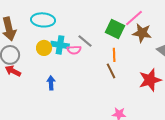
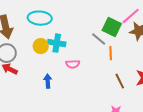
gray line: (85, 41) -> (99, 39), moved
pink semicircle: (74, 50) -> (73, 64), moved
brown line: (111, 71) -> (120, 81), moved

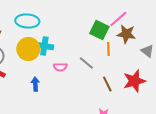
gray line: (99, 39) -> (86, 63), moved
yellow circle: (41, 46) -> (28, 49), size x1.5
orange line: (111, 53) -> (108, 49), moved

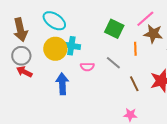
cyan ellipse: (27, 21) -> (54, 21), turned 30
green square: (99, 30) -> (114, 29), moved
blue arrow: (35, 84) -> (62, 84), size x1.5

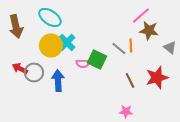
green square: (114, 29) -> (97, 59), moved
cyan cross: (71, 46) -> (67, 42), turned 36
gray circle: (21, 56) -> (34, 72), moved
gray line: (113, 63) -> (119, 48), moved

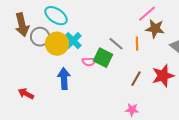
gray line: (119, 48) -> (116, 44), moved
red arrow: (20, 68) -> (26, 94), moved
gray circle: (34, 72) -> (40, 37), moved
brown line: (130, 80) -> (136, 79), turned 56

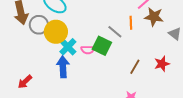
cyan cross: (73, 41) -> (68, 47), moved
orange line: (137, 44) -> (131, 23), moved
red star: (163, 76) -> (162, 64), size x0.7
red arrow: (26, 94) -> (25, 82), turned -70

